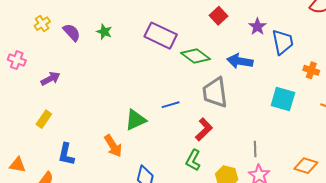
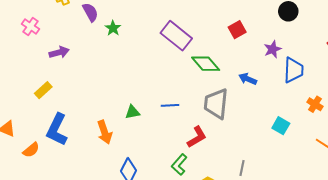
green star: (104, 32) -> (113, 28), moved
blue arrow: (240, 61) -> (248, 79), size x0.7
cyan square: (283, 99) -> (281, 126), size x0.7
green triangle: (136, 120) -> (132, 112), size x0.7
blue L-shape: (66, 154) -> (57, 130), size x1.4

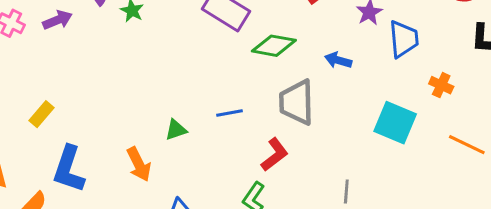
purple arrow: (59, 52) -> (57, 20), moved
green diamond: (206, 64) -> (274, 46), turned -32
cyan square: (281, 126) -> (395, 123), size x1.6

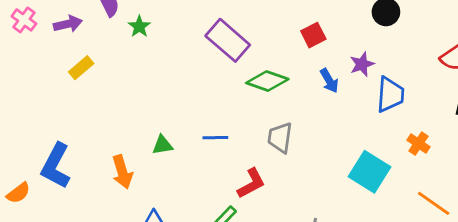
blue arrow: (338, 60) -> (329, 81), moved, turned -145
gray trapezoid: (297, 102) -> (280, 138), size x0.7
yellow rectangle: (42, 114) -> (81, 68), moved

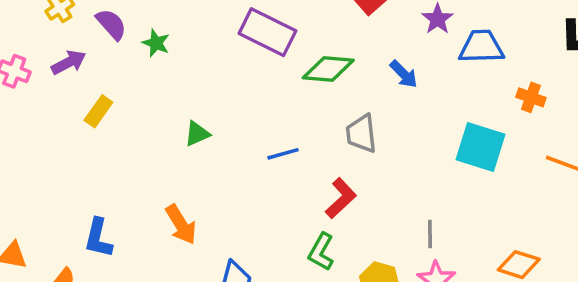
blue arrow: (329, 81) -> (404, 74), moved
blue trapezoid: (390, 95) -> (481, 47), turned -81
green triangle: (162, 145) -> (197, 134), moved
blue L-shape: (56, 166) -> (98, 238), size x0.7

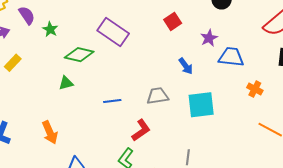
green diamond: (328, 69) -> (79, 55), moved
gray trapezoid: (361, 134) -> (157, 96), turned 80
cyan square: (480, 147) -> (201, 105), moved, turned -32

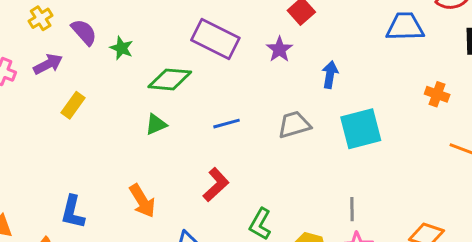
purple star: (209, 38) -> (279, 49), moved
blue trapezoid: (231, 57) -> (405, 27), moved
blue arrow: (186, 66) -> (330, 75), turned -126
blue line: (112, 101) -> (227, 124), moved
red L-shape: (141, 130) -> (216, 185), moved

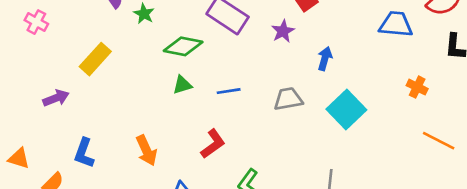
purple arrow: (48, 64) -> (56, 98), moved
yellow rectangle: (73, 105) -> (95, 59), size x1.4
green triangle: (156, 124) -> (182, 85), moved
cyan square: (361, 129) -> (346, 109), turned -36

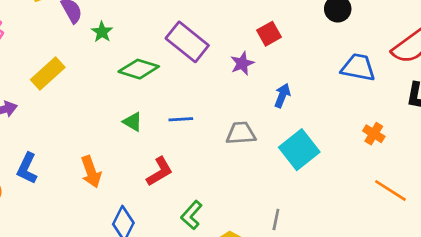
green triangle: (182, 85) -> (133, 122), moved, turned 42

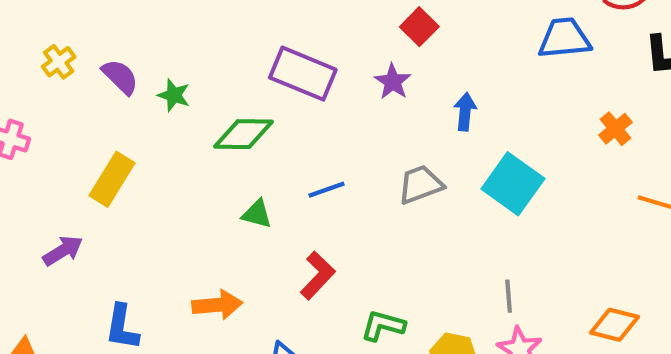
orange cross: (374, 134) -> (615, 129), turned 35
orange arrow: (91, 172) -> (217, 305), turned -60
green L-shape: (191, 215) -> (383, 326), turned 80

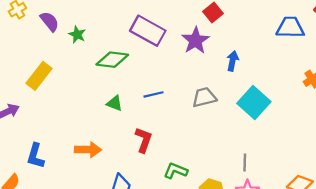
purple star: (393, 82) -> (195, 40), size x1.4
red L-shape: (318, 275) -> (144, 140), turned -30

